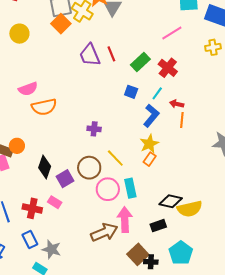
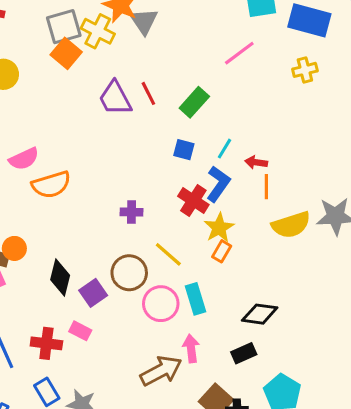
red cross: (168, 68) -> (193, 200), moved
yellow semicircle: (190, 209) -> (291, 225), moved
pink arrow: (125, 220) -> (191, 348), size x0.7

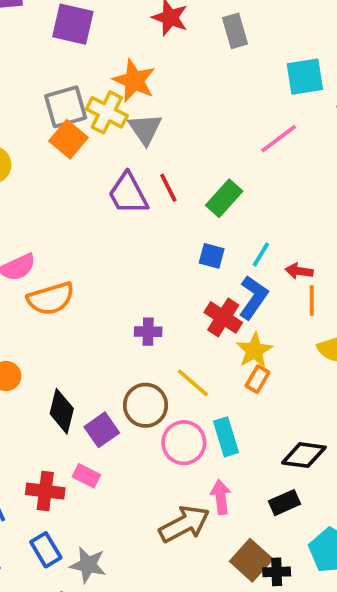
gray triangle: (144, 21) -> (145, 129), moved

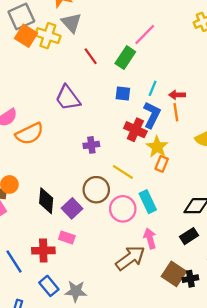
yellow cross: (107, 112) -> (48, 36), moved
pink line: (279, 139) -> (145, 35), moved
purple trapezoid: (128, 194) -> (68, 98), moved
orange line: (312, 301) -> (176, 112), moved

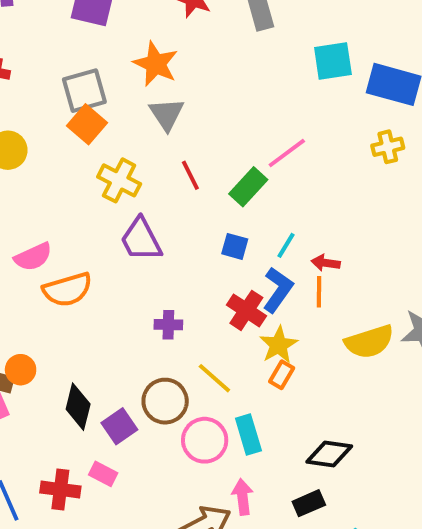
yellow cross: (48, 36) -> (119, 180), moved

